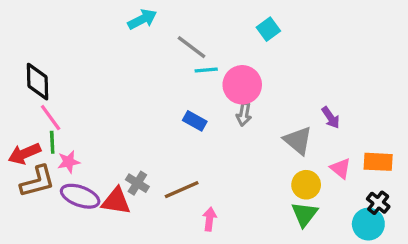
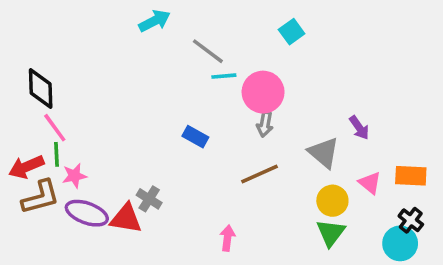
blue rectangle: (195, 121) -> (195, 137), moved
brown line: (182, 190) -> (259, 174), moved

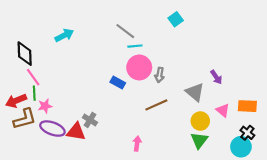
cyan arrow: (154, 21) -> (64, 35), moved
pink circle: (263, 92) -> (139, 67), moved

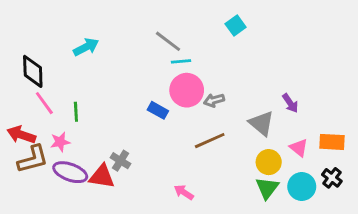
gray arrow: (160, 75) -> (214, 100), turned 64
green line: (34, 93) -> (76, 112), moved
red arrow: (16, 101) -> (21, 135), turned 42
pink arrow: (137, 144) -> (184, 192), turned -64
cyan circle: (241, 147) -> (302, 187), moved

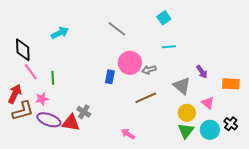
cyan line: (181, 61) -> (169, 47), moved
blue rectangle: (158, 110) -> (110, 77), turned 72
red arrow: (21, 135) -> (15, 94), turned 96
orange rectangle: (332, 142) -> (231, 84), moved

